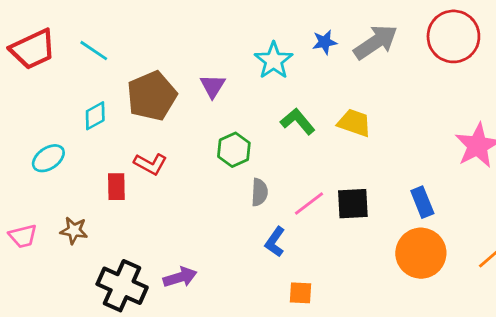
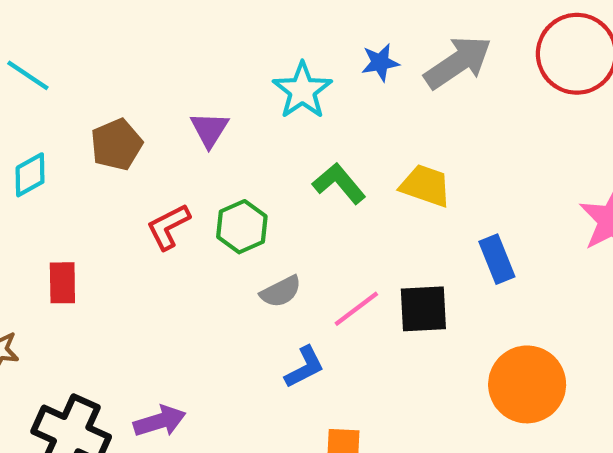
brown pentagon: (152, 96) -> (116, 145), size x0.7
red L-shape: (150, 164) -> (168, 227), moved, turned 124
gray semicircle: (259, 192) -> (281, 292), turned 60
blue rectangle: (422, 202) -> (497, 259), moved
blue L-shape: (275, 242) -> (305, 367), turned -152

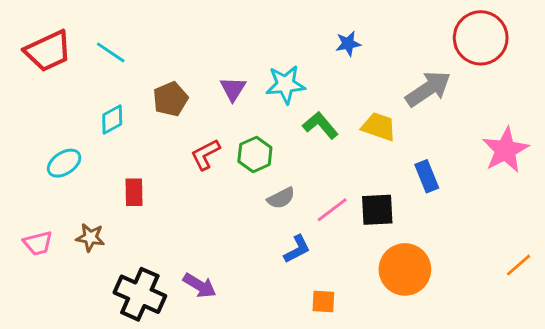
gray arrow: (458, 62) -> (428, 89), moved
cyan star: (302, 91) -> (285, 84), moved, turned 30
orange circle: (527, 384) -> (405, 269), moved
purple arrow: (160, 421) -> (200, 285), turned 48

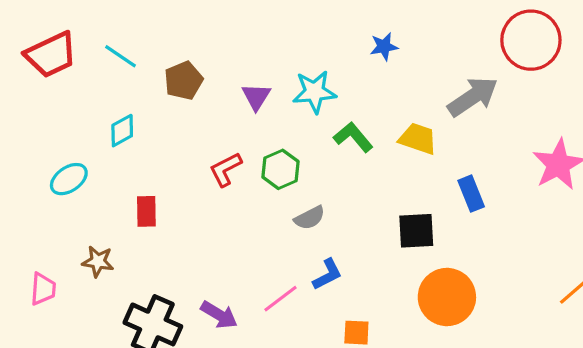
brown pentagon: (170, 99) -> (184, 80), moved
pink line: (332, 210) -> (280, 299), moved
pink trapezoid: (38, 243) -> (43, 289), moved, turned -72

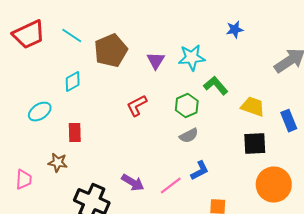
brown pentagon: (184, 80) -> (111, 51), size x1.4
yellow trapezoid: (418, 139) -> (253, 107), moved
green hexagon: (280, 169) -> (187, 106), moved
red rectangle: (146, 211) -> (75, 133), moved
purple arrow: (219, 315) -> (133, 183), moved

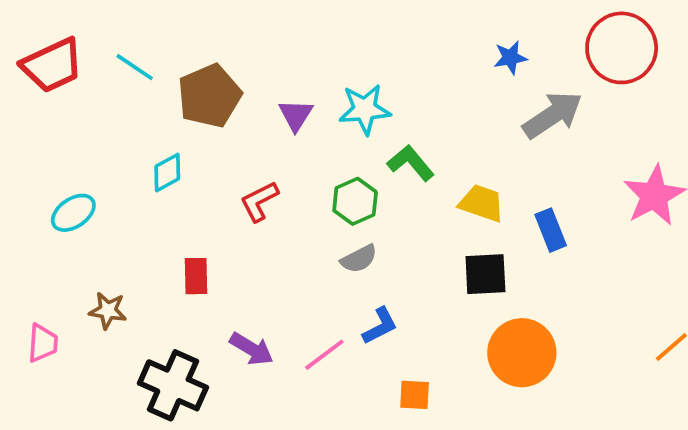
blue star: (235, 30) -> (510, 58), moved
cyan diamond: (73, 82) -> (167, 173), moved
red rectangle: (75, 133) -> (196, 276), moved

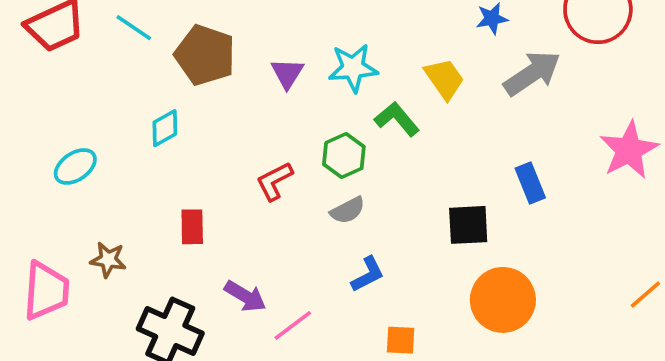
brown pentagon: (209, 96) -> (205, 55), turned -30
red L-shape: (259, 201) -> (274, 181), moved
yellow trapezoid: (482, 203) -> (444, 79), moved, turned 36
pink trapezoid: (43, 343) -> (46, 291), size x1.6
pink line: (324, 355) -> (293, 325), moved

